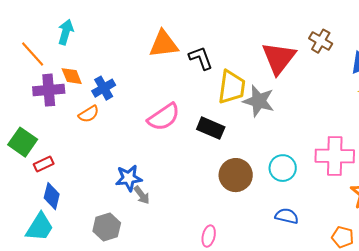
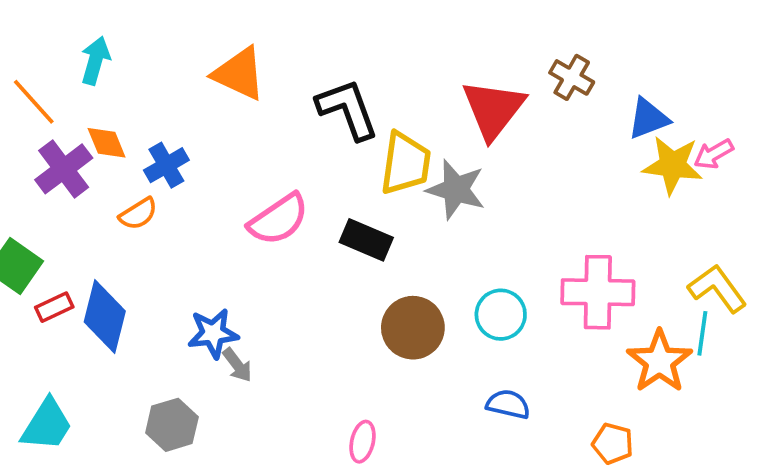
orange triangle: (164, 44) -> (239, 74), moved, turned 32
black L-shape: (201, 58) -> (348, 109), size x1.4
purple cross: (49, 90) -> (64, 169), turned -32
blue diamond: (52, 196) -> (105, 316), moved, size x1.4

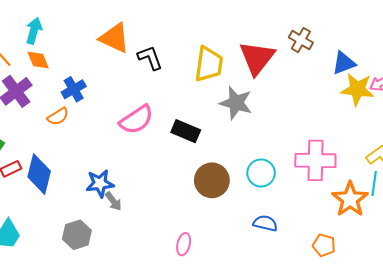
black L-shape: (348, 109) -> (150, 58), moved, size x0.7
orange diamond: (107, 143) -> (38, 60), moved
yellow trapezoid: (405, 163) -> (209, 64), moved

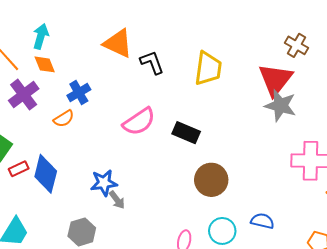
red triangle: (257, 58) -> (275, 79), moved
gray star: (236, 103) -> (280, 106), moved
cyan circle: (261, 173) -> (222, 231), moved

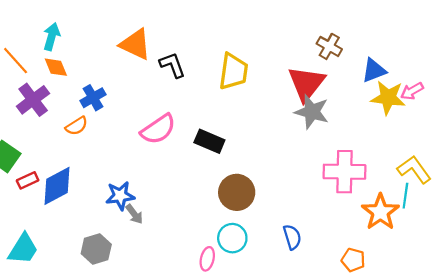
blue diamond: (46, 174) -> (57, 186), turned 48
blue semicircle: (262, 221) -> (292, 237), turned 60
cyan circle: (222, 231) -> (232, 238), moved

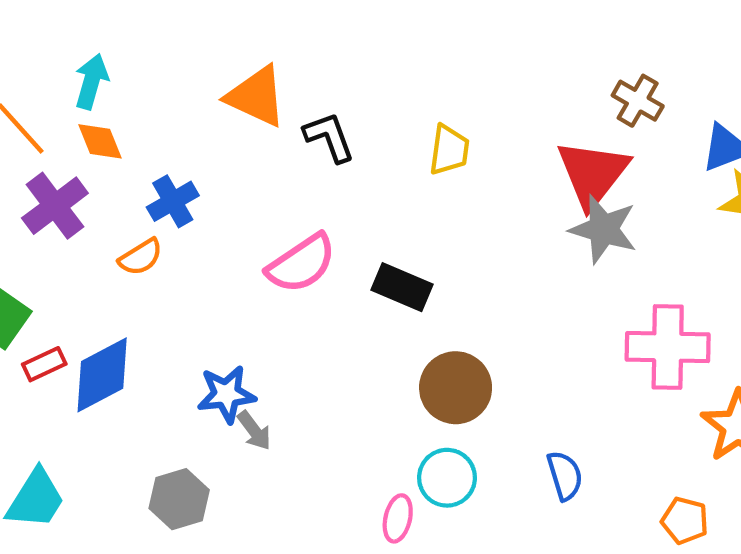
yellow trapezoid: (233, 71) -> (449, 150), size x0.7

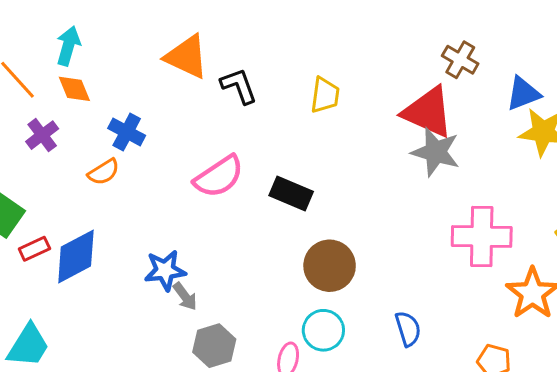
red triangle: (593, 174) -> (428, 112), turned -44
blue cross: (173, 201) -> (127, 132), turned -32
purple cross: (55, 206) -> (42, 135), size x0.7
gray hexagon: (179, 499) -> (214, 346), moved

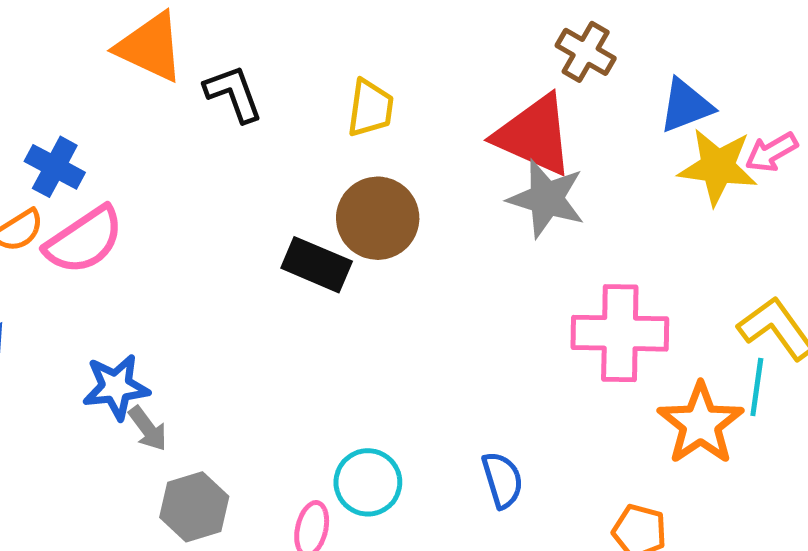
pink semicircle: (219, 177) -> (84, 240), moved
brown circle: (330, 266) -> (378, 218), moved

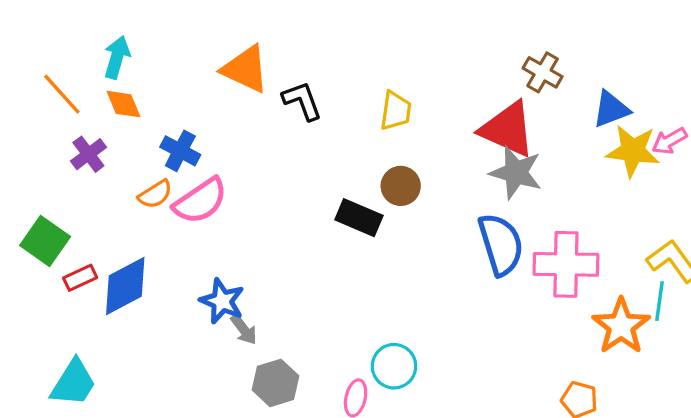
brown circle: (378, 218) -> (401, 186), size x0.7
blue star: (116, 387) -> (222, 301), turned 30
blue semicircle: (502, 480) -> (501, 244), moved, size x1.6

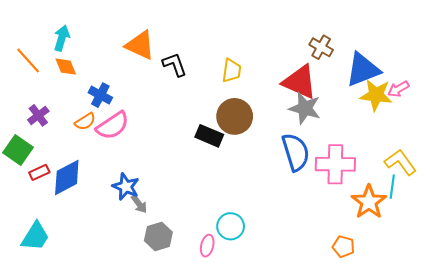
blue triangle: (611, 109) -> (363, 70), size x1.5
purple cross: (88, 154) -> (38, 115), moved
brown circle: (401, 186) -> (235, 116), size x1.5

